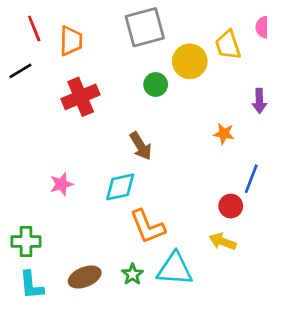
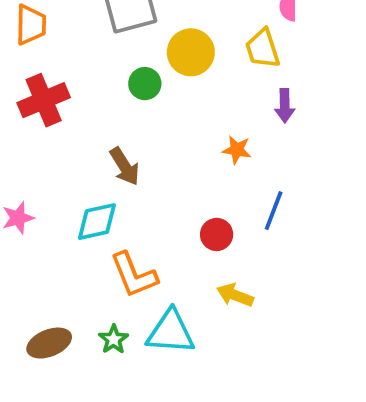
yellow trapezoid: (228, 45) -> (263, 49), moved
red circle: (231, 206) -> (217, 234), moved

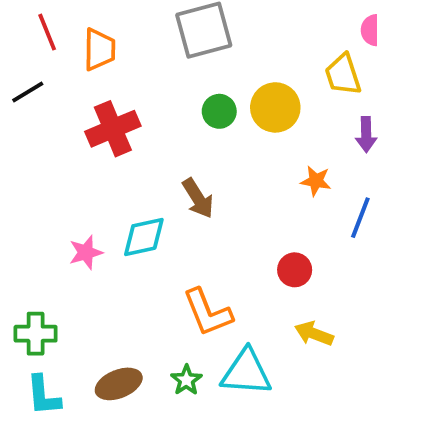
yellow circle: (191, 52) -> (275, 107), moved
blue line: (274, 211) -> (360, 218), moved
cyan diamond: (97, 222) -> (144, 237), moved

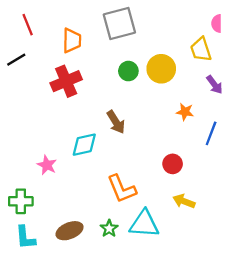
orange trapezoid: (99, 49) -> (72, 40), moved
purple arrow: (366, 135) -> (214, 85), turned -36
pink star: (86, 252) -> (47, 165), moved, turned -30

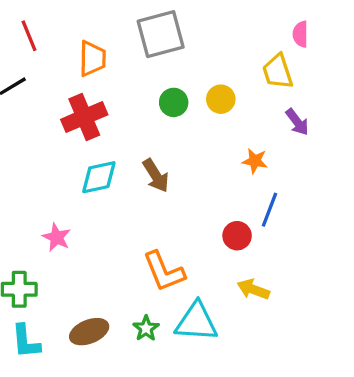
yellow circle: (161, 69) -> (221, 99), size x0.7
blue line: (211, 133) -> (270, 210), moved
cyan diamond: (84, 145) -> (99, 177), moved

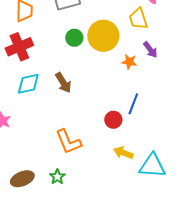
yellow circle: (221, 99) -> (103, 36), size x1.8
orange star: (255, 161) -> (129, 62), moved
cyan triangle: (196, 322) -> (152, 166), moved

